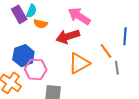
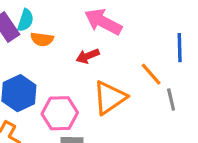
red arrow: (68, 36) -> (88, 56), size x0.6
pink hexagon: (36, 69) -> (60, 113), moved

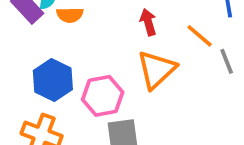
red arrow: (88, 56) -> (148, 22), moved, turned 105

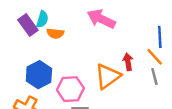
red arrow: (148, 22) -> (128, 62), moved
orange line: (200, 36) -> (155, 57), moved

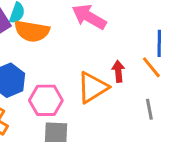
orange semicircle: (55, 33) -> (32, 31), size x1.6
gray line: (154, 76) -> (149, 109), moved

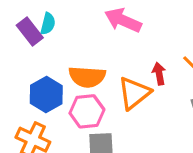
orange semicircle: (32, 31) -> (87, 77), moved

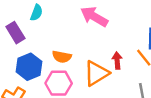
purple rectangle: (30, 32) -> (15, 33), moved
orange semicircle: (87, 77) -> (62, 57), size x0.7

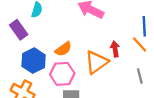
orange semicircle: (62, 57) -> (63, 49), turned -42

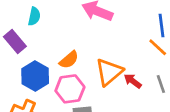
red arrow: (115, 49) -> (133, 81), moved, turned -40

